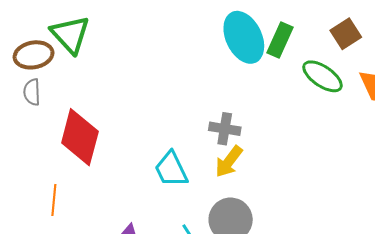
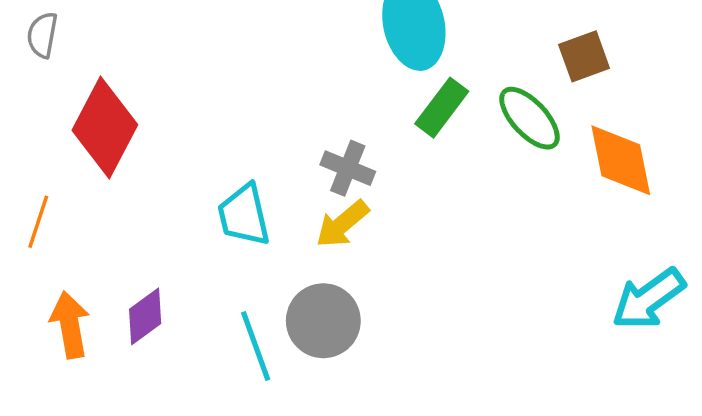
green rectangle: (280, 40) -> (442, 108), moved

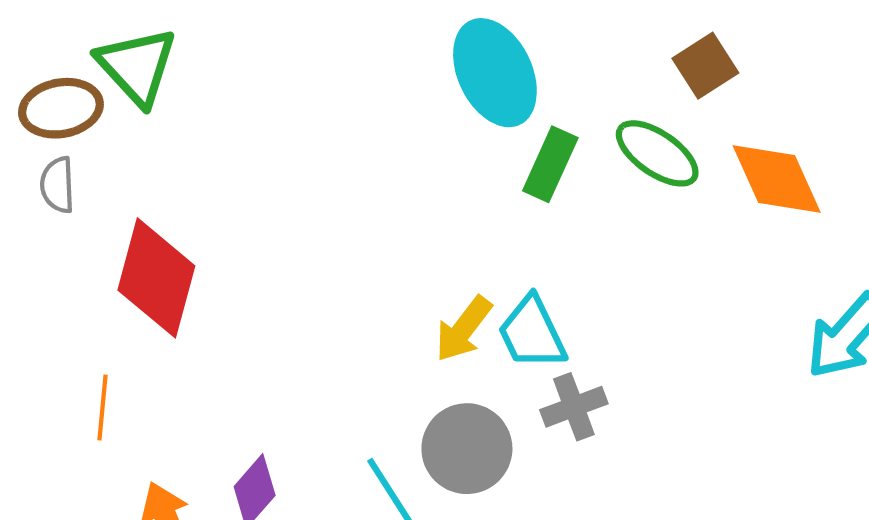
gray cross: (348, 168) -> (574, 407), moved, turned -30
cyan trapezoid: (244, 215) -> (532, 333), moved

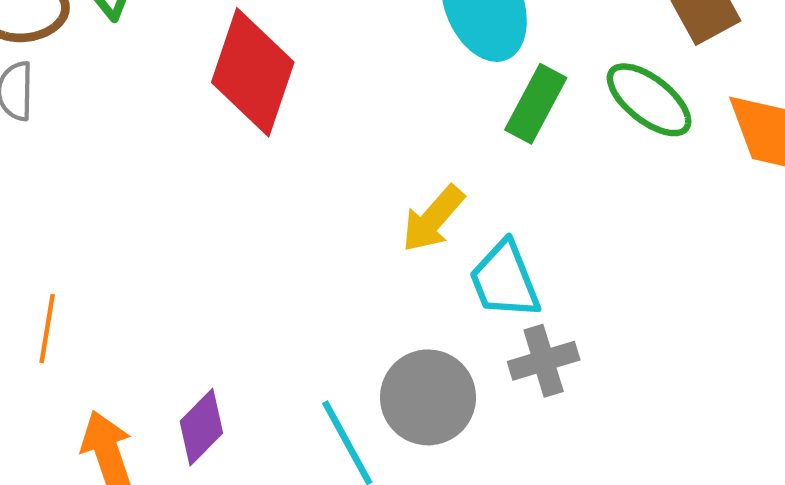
red diamond: (156, 278) -> (253, 72), moved
yellow arrow: (464, 329) -> (433, 219), moved

